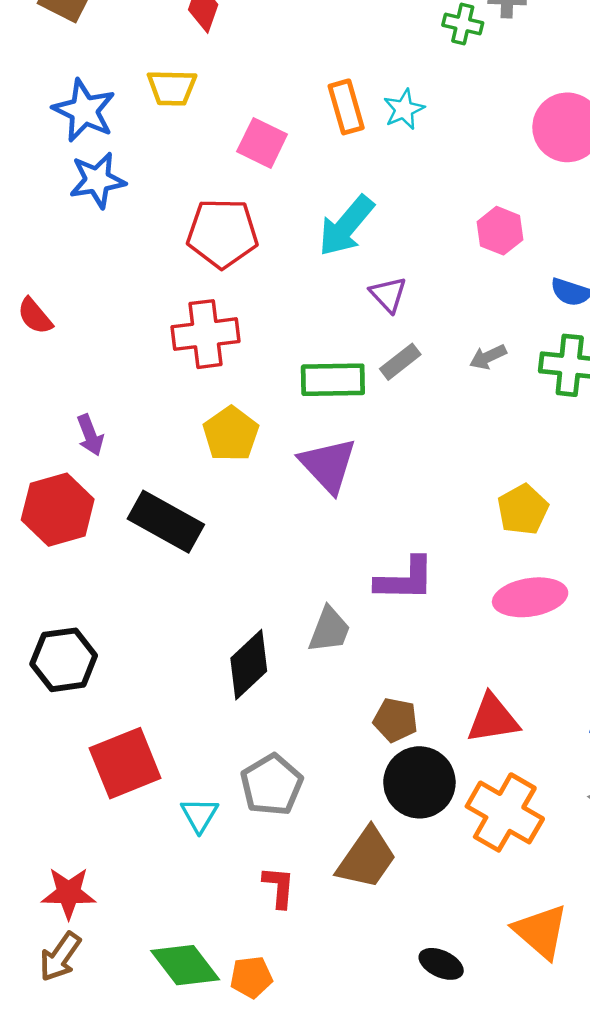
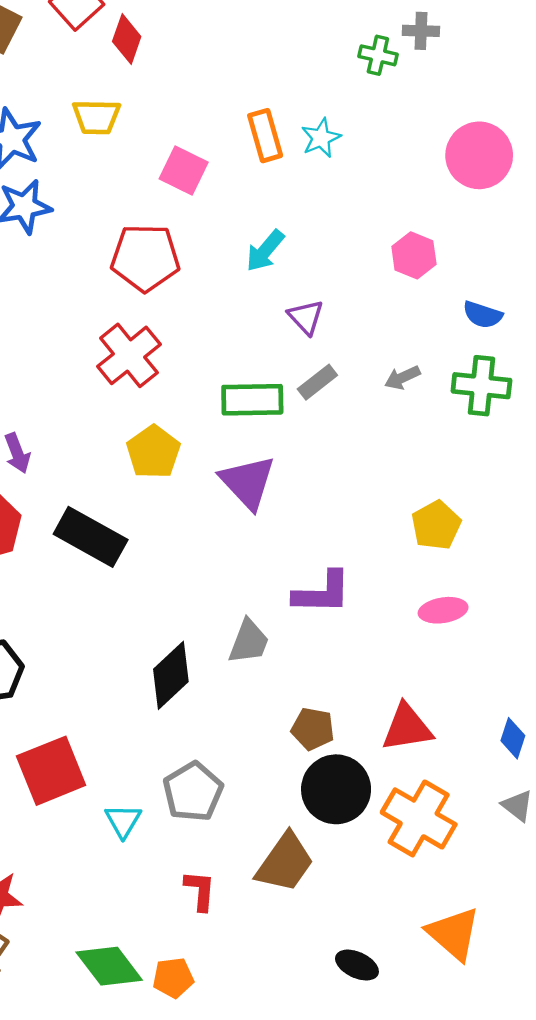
cyan arrow: (346, 226) -> (265, 251), size x0.7
red cross: (206, 334) -> (129, 355), turned -32
pink ellipse: (530, 597) -> (443, 610), size x0.7

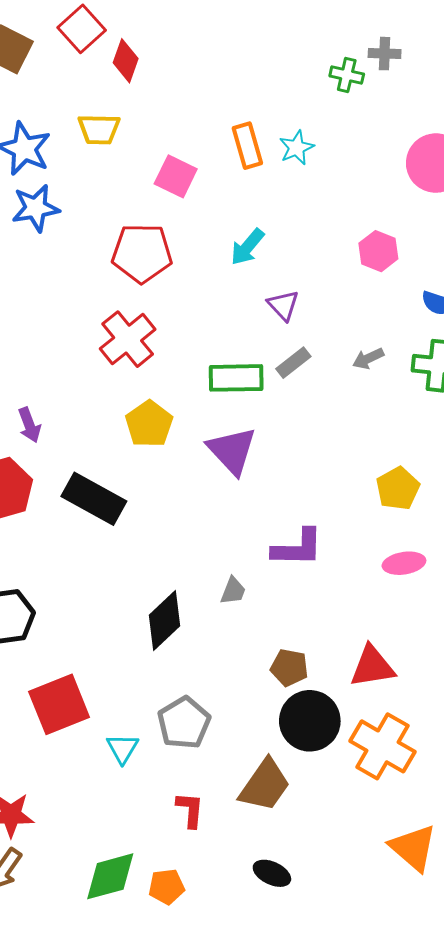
gray trapezoid: (249, 642) -> (233, 591), size x0.7
black ellipse: (357, 965) -> (272, 873), moved
green diamond: (109, 966) -> (110, 876), turned -68

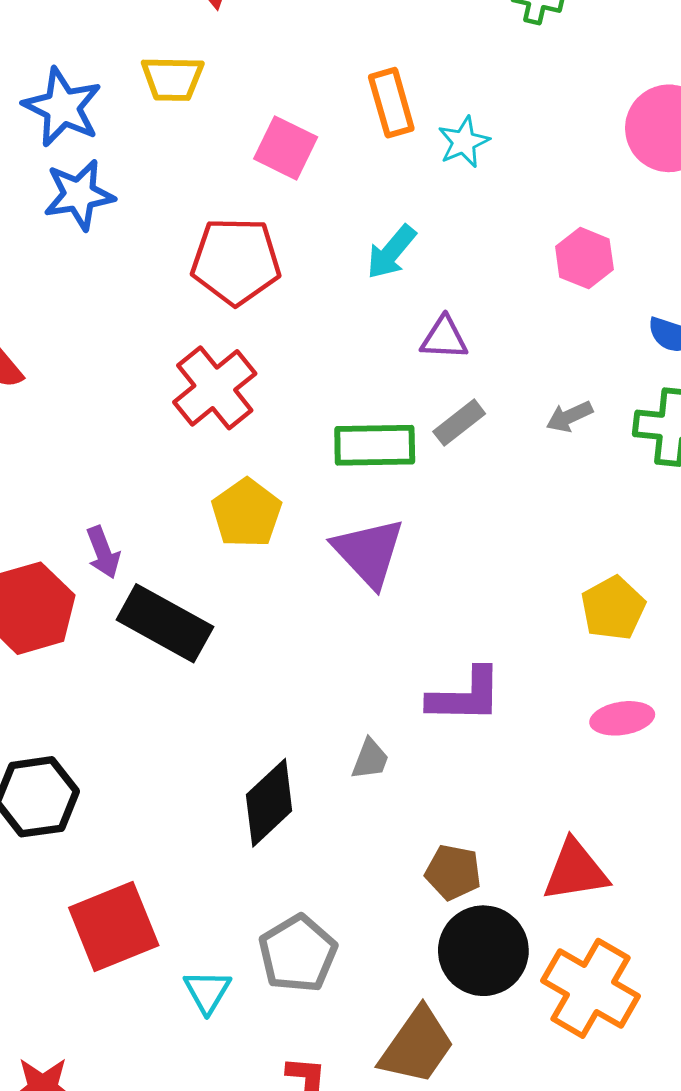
cyan star: (297, 148) -> (464, 142), moved
purple triangle: (283, 305) -> (444, 338), turned -44
purple arrow: (29, 425) -> (103, 552), moved

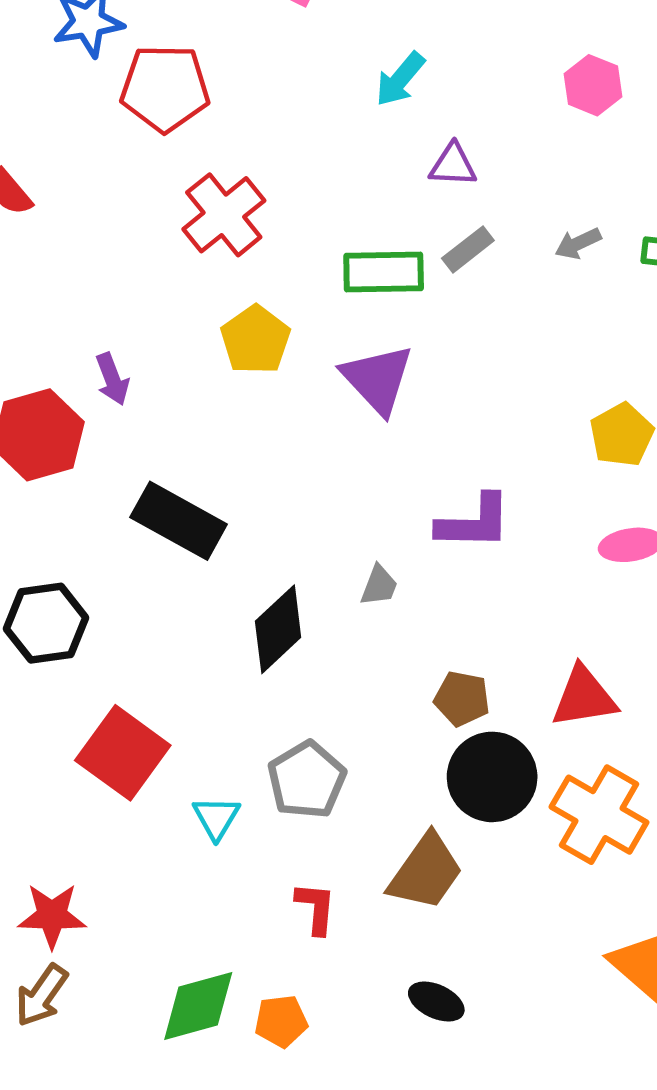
red pentagon: (236, 261) -> (165, 88), moved
black rectangle: (165, 623) -> (179, 521), moved
red square: (114, 927) -> (123, 753), turned -32

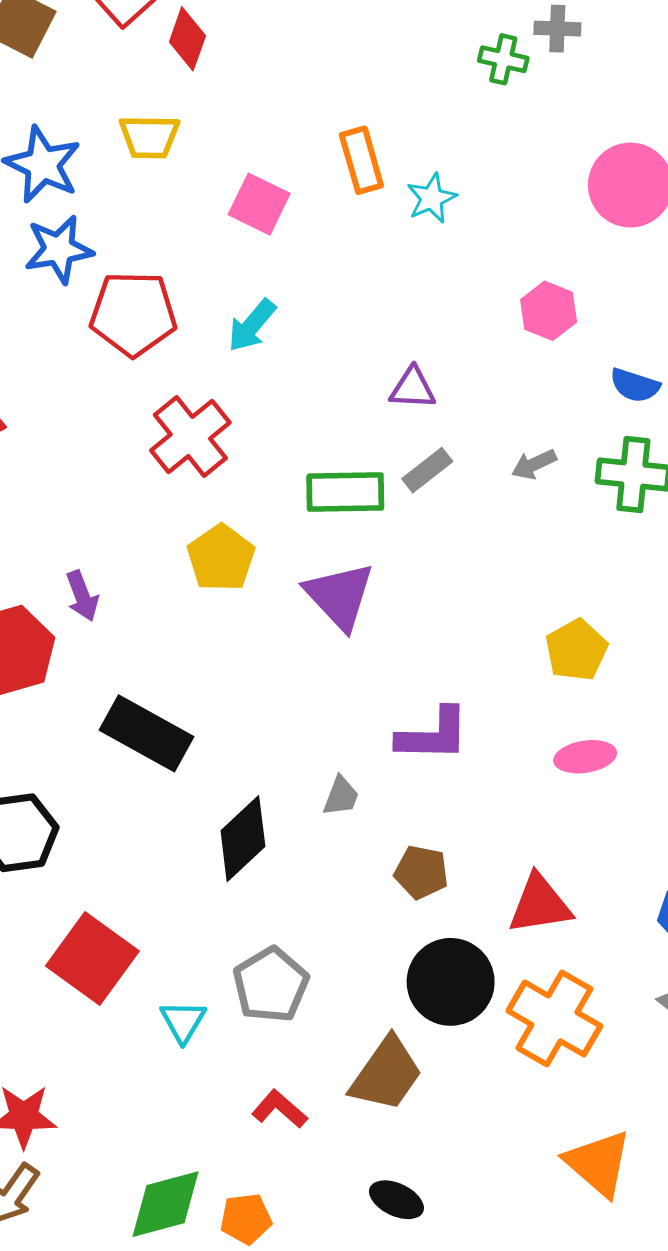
cyan arrow: (400, 79) -> (252, 325), moved
brown pentagon: (462, 699) -> (421, 872), moved
red L-shape: (316, 908) -> (280, 1109), turned -54

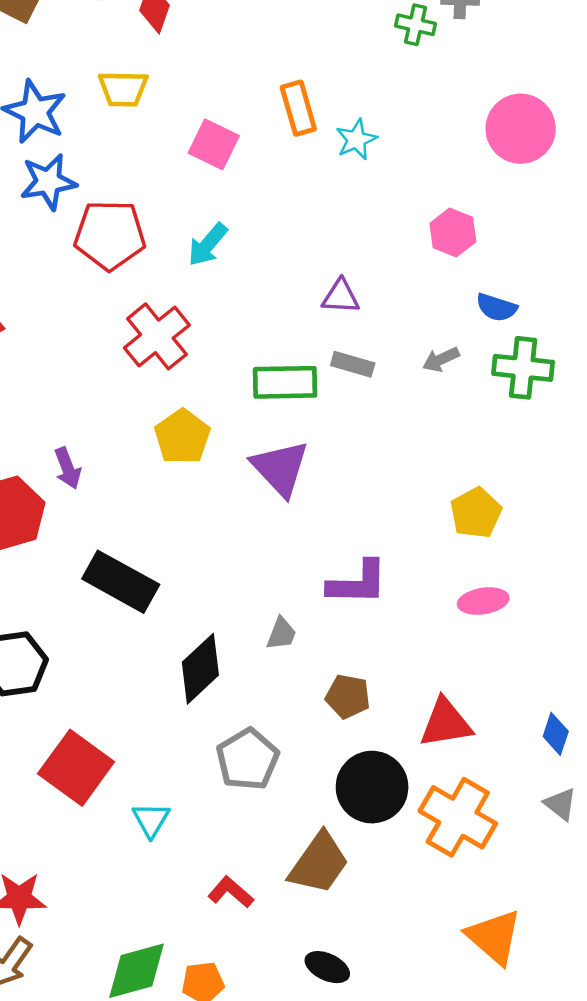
blue semicircle: (635, 385) -> (496, 307), moved
gray rectangle: (427, 470) -> (353, 364), turned 54
gray pentagon: (271, 985) -> (248, 759), moved

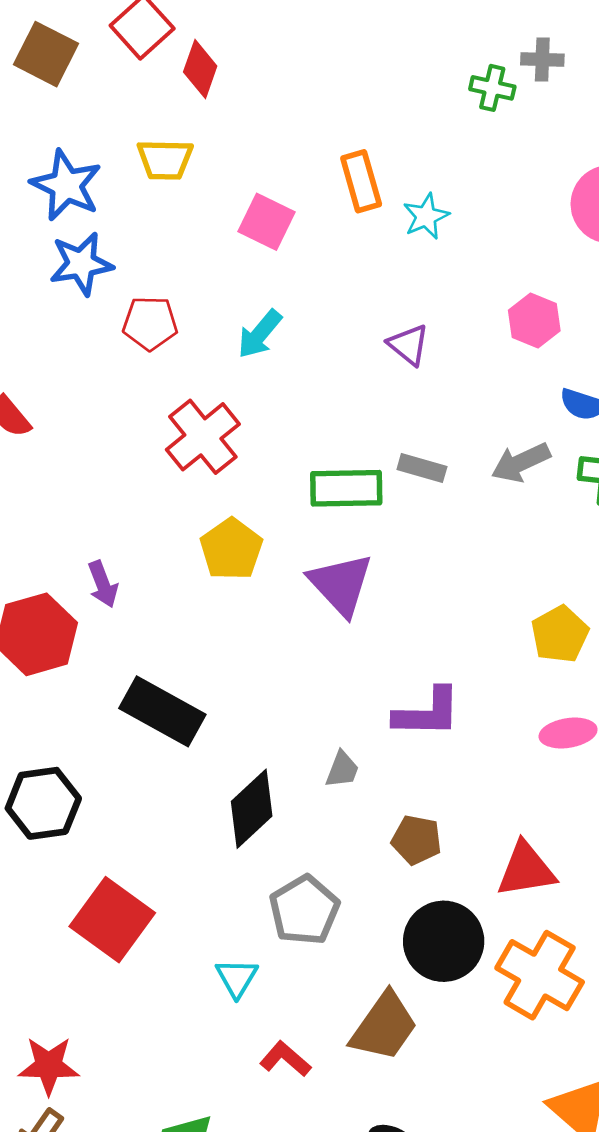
red pentagon: (110, 235) -> (150, 323), size x0.7
purple triangle: (341, 297) -> (408, 345), moved, turned 36
gray arrow: (441, 359) -> (521, 463), size x1.4
cyan triangle: (151, 820) -> (237, 978), moved

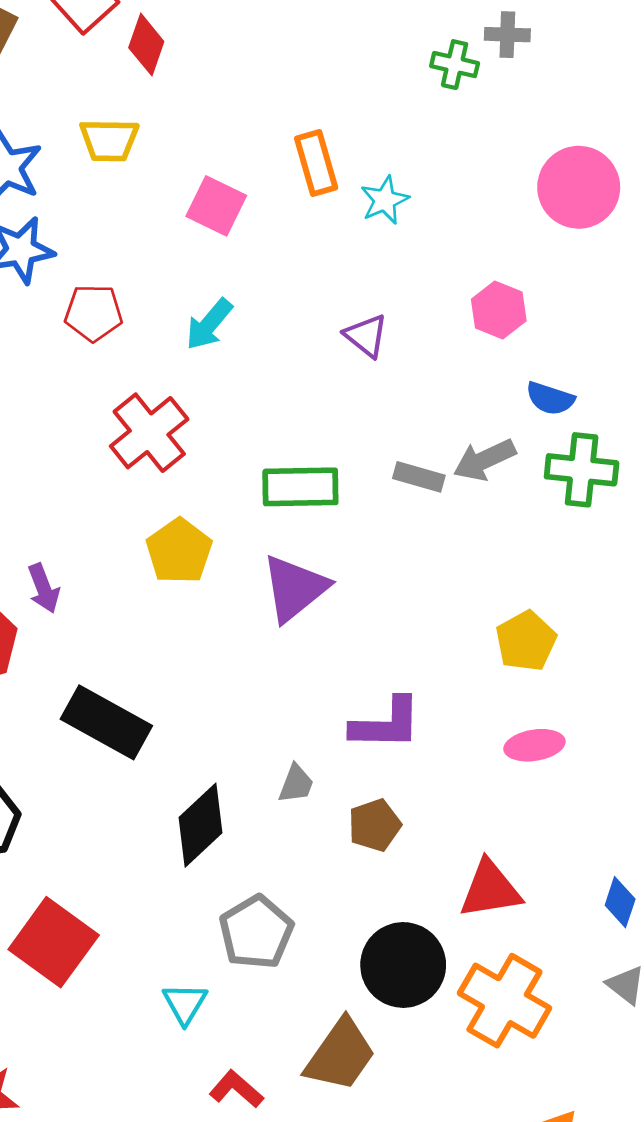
gray rectangle: (422, 468) -> (419, 477), moved
purple triangle: (341, 584) -> (295, 588), turned 34
brown pentagon: (417, 840) -> (375, 825), moved, turned -30

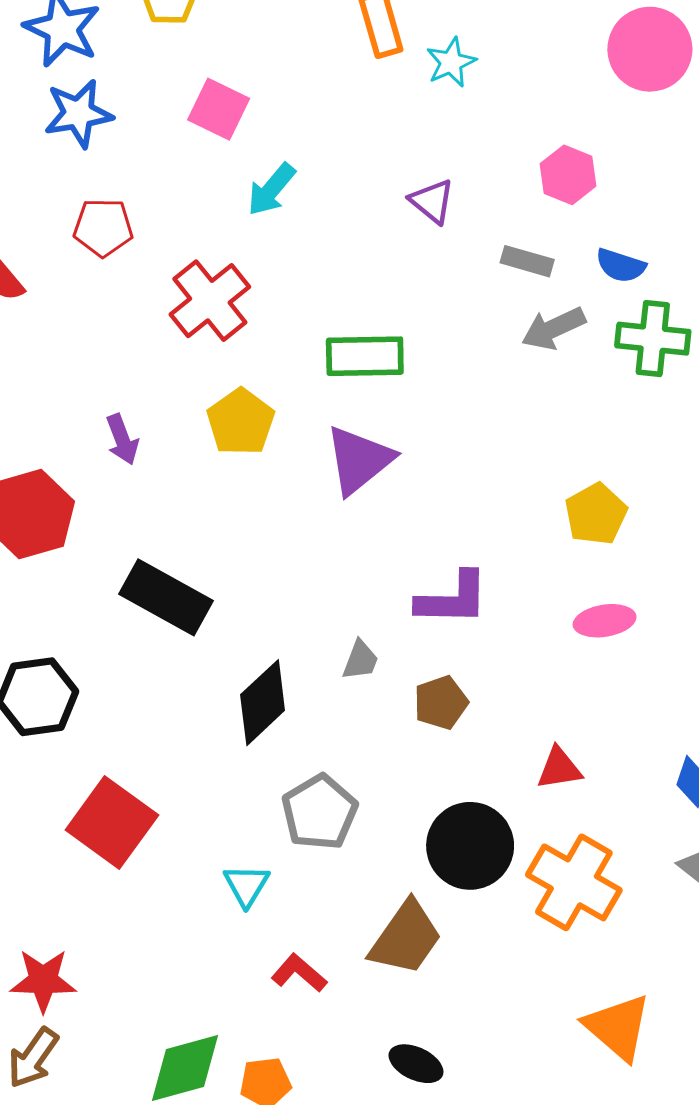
pink square: (216, 206) -> (219, 109), moved
red pentagon: (94, 313) -> (103, 228), moved
gray rectangle: (419, 477) -> (527, 261), moved
purple arrow: (44, 588) -> (122, 439), moved
red triangle: (490, 889) -> (559, 768), size x0.7

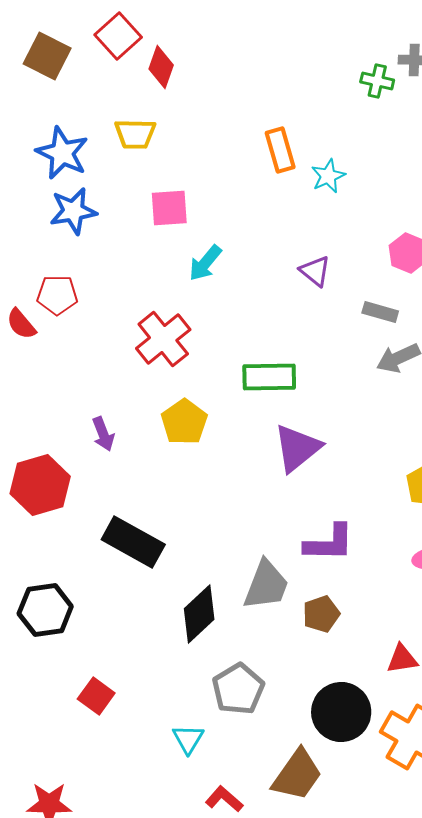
pink square: (219, 109) -> (169, 208), turned -30
red pentagon: (103, 228) -> (57, 295), moved
purple triangle: (359, 460) -> (297, 448), moved
gray trapezoid: (360, 660) -> (266, 585), size x1.8
red square: (112, 822) -> (96, 696), size x0.6

